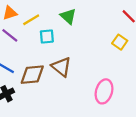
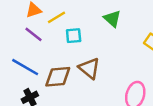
green triangle: (68, 16) -> (112, 19), moved

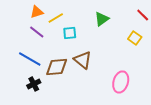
green triangle: (112, 19) -> (102, 19), turned 42

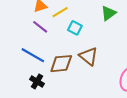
cyan square: (70, 33) -> (75, 28), turned 32
black cross: (34, 84) -> (37, 81), turned -32

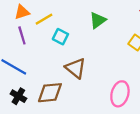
purple line: (40, 27) -> (22, 35), turned 35
brown diamond: (61, 64) -> (50, 93), moved

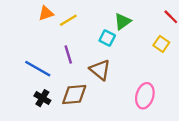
purple line: (22, 35) -> (68, 54), moved
cyan square: (60, 37) -> (107, 38), moved

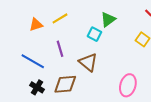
orange triangle: (46, 13) -> (36, 25), moved

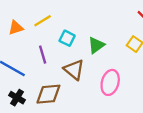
green triangle: (108, 19) -> (96, 45), moved
cyan square: (94, 34) -> (67, 38), moved
pink ellipse: (128, 85) -> (110, 82), moved

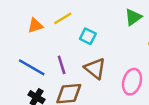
green triangle: (96, 45) -> (133, 17), moved
purple line: (43, 55) -> (62, 65), moved

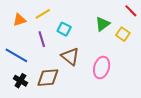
green triangle: (133, 17) -> (103, 24), moved
purple line: (62, 65) -> (42, 39), moved

